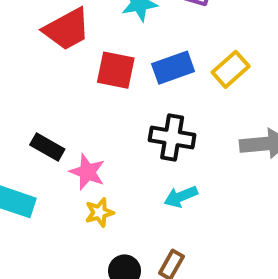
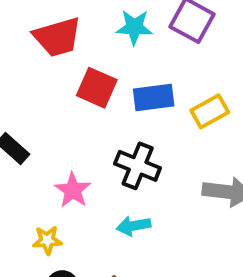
pink star: (87, 172) -> (73, 190), moved
yellow star: (99, 212) -> (47, 240), moved

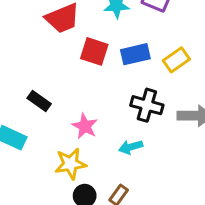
black cross: (138, 166) -> (147, 105), moved
yellow star: (47, 240) -> (70, 164), size x1.5

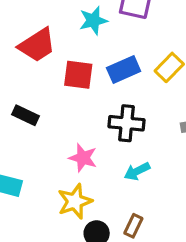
black rectangle: (39, 101) -> (26, 115), moved
black cross: (147, 105) -> (126, 123), moved

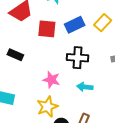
cyan arrow: (137, 171) -> (85, 87), turned 35

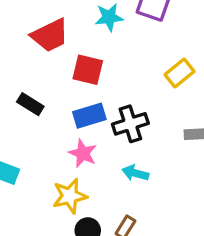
blue rectangle: (75, 25) -> (89, 116), moved
black cross: (77, 58) -> (130, 124), turned -30

